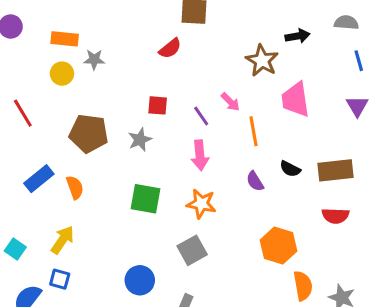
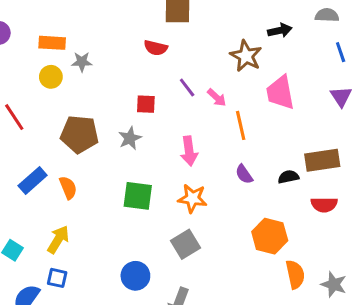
red semicircle: (170, 48) -> (156, 48), turned 55
purple line: (201, 116) -> (187, 87), moved
black semicircle: (290, 169) -> (288, 177), moved, turned 144

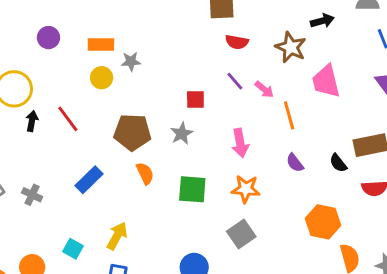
red semicircle: (156, 48) -> (237, 42), moved
black semicircle: (288, 177) -> (338, 163), turned -114
orange semicircle: (68, 188) -> (145, 173), moved

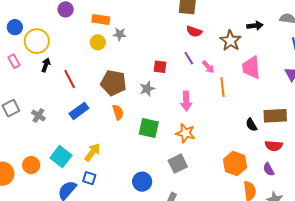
red line: (68, 119) -> (70, 79), moved
purple semicircle: (295, 163) -> (269, 169), moved
cyan square: (73, 249) -> (61, 157), size x1.5

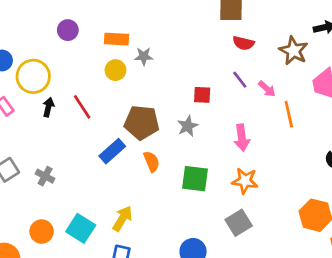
red line: (70, 79) -> (82, 107), moved
blue rectangle: (79, 111) -> (112, 151), moved
orange circle: (31, 165) -> (42, 232), moved

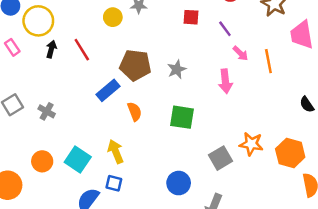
pink arrow: (267, 89) -> (240, 53), moved
red square: (202, 95) -> (191, 17), moved
orange semicircle: (152, 162) -> (135, 112), moved
orange star: (245, 181) -> (251, 144), moved
yellow arrow: (122, 219) -> (116, 152), turned -55

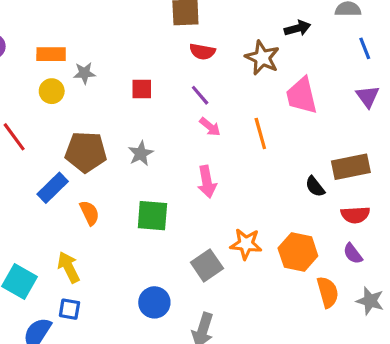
red square: (191, 17) -> (142, 89), moved
pink arrow: (240, 53) -> (210, 127), moved
pink arrow: (225, 81) -> (207, 182), moved

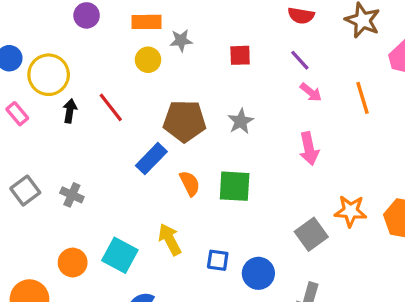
green square: (152, 216) -> (235, 186), moved
blue square: (69, 309) -> (218, 260), moved

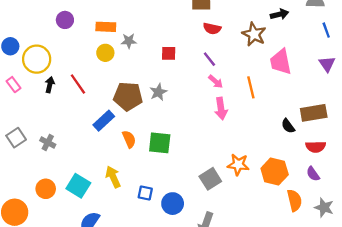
gray star: (241, 121) -> (158, 92), moved
pink arrow: (309, 149) -> (221, 109), moved

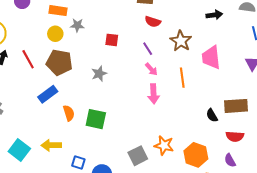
brown star: (254, 34) -> (181, 41), moved
brown pentagon: (128, 96) -> (59, 63), moved
yellow arrow: (113, 177) -> (51, 145), turned -72

